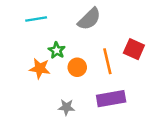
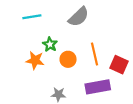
red square: (134, 49) -> (119, 65), moved

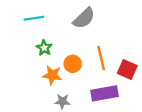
green star: (50, 44) -> (44, 48), moved
orange star: (35, 60) -> (52, 75), moved

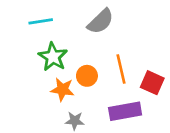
green star: (44, 48) -> (53, 57), size x1.5

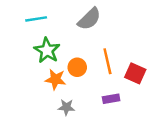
purple rectangle: (125, 111) -> (111, 99), size x0.6

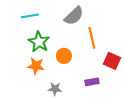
orange line: (107, 61) -> (92, 38), moved
orange star: (55, 79) -> (36, 66), moved

